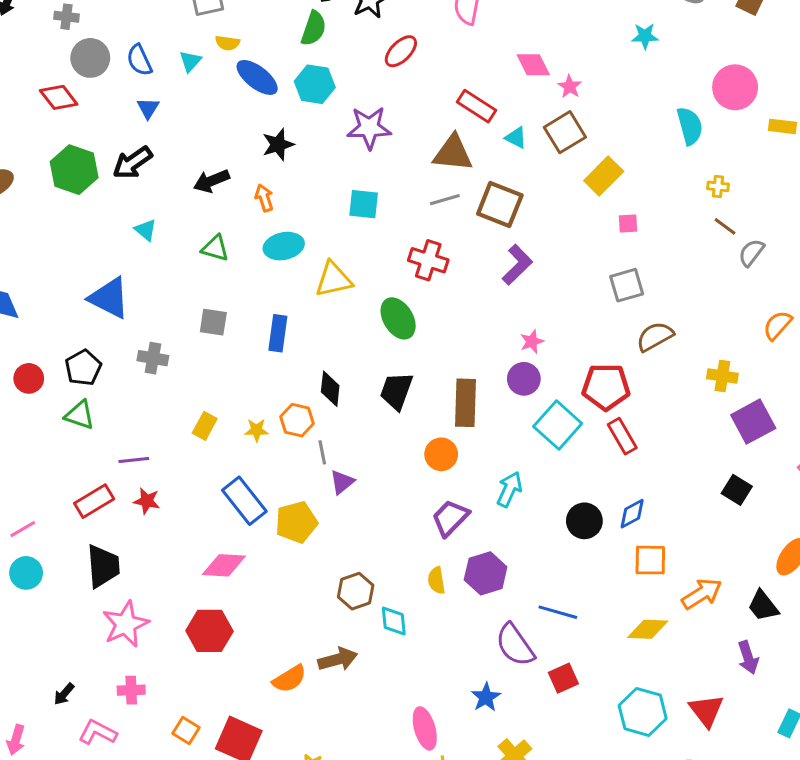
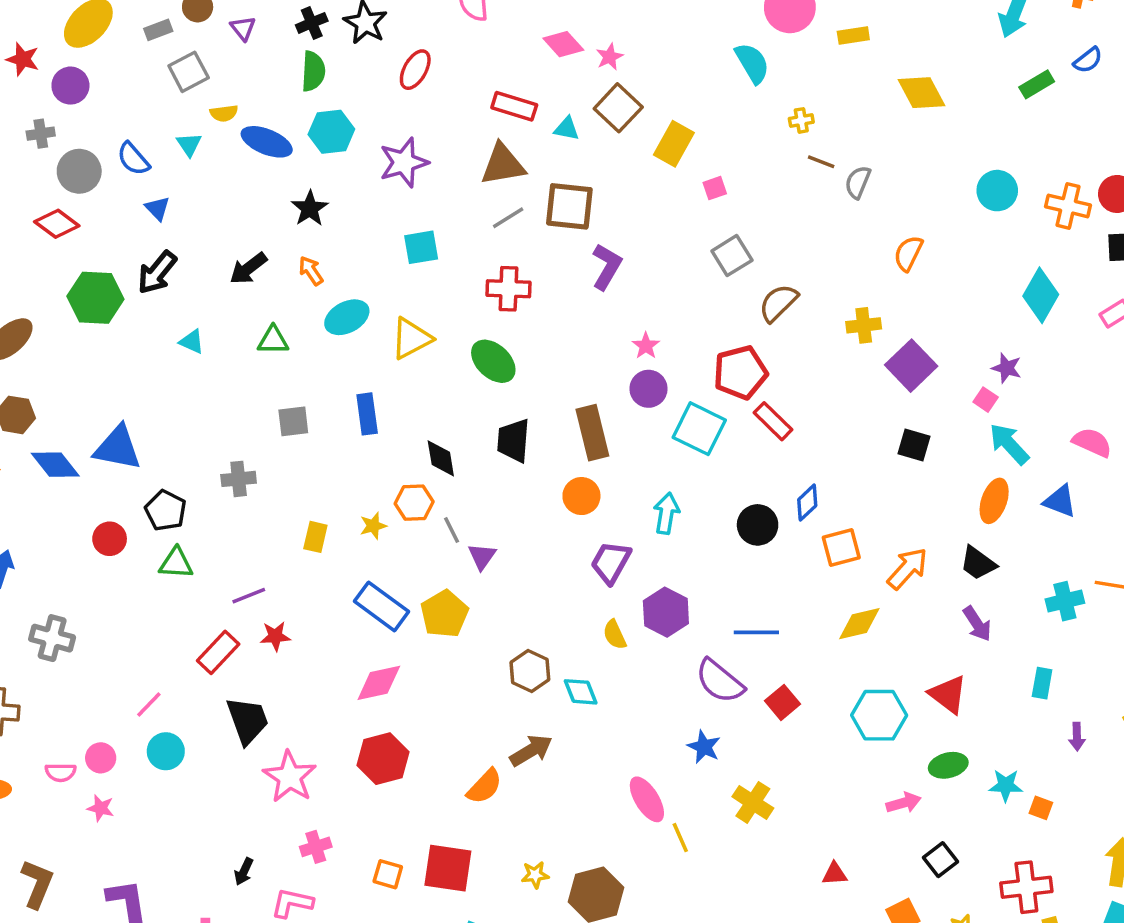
pink star: (570, 87) -> (610, 57), turned 30
blue triangle: (109, 298) -> (118, 448), moved

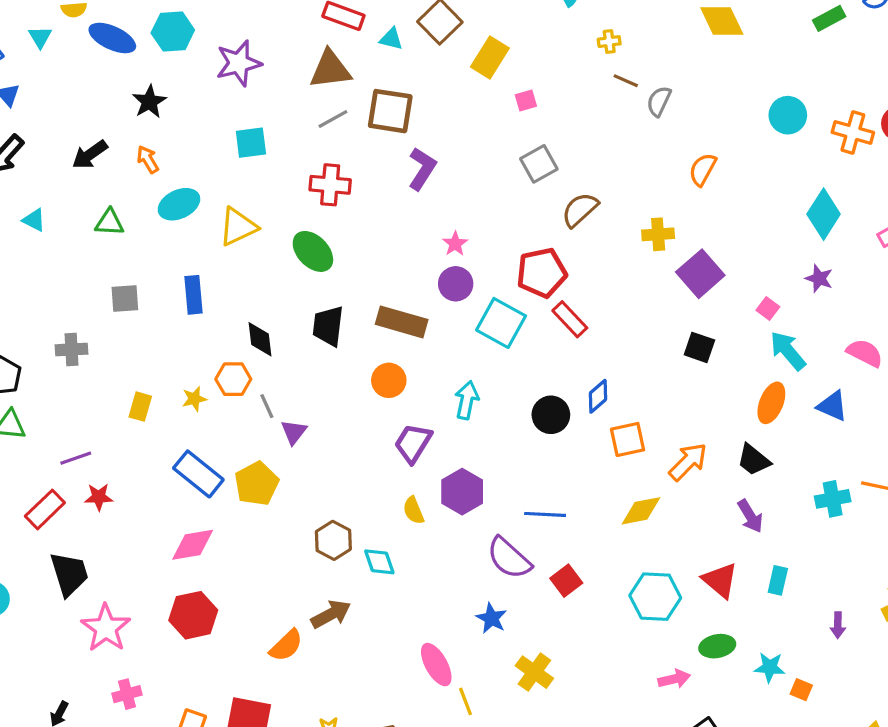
purple star: (1007, 368) -> (819, 279), moved
brown rectangle: (592, 433) -> (402, 322), turned -63
cyan rectangle: (1042, 683) -> (778, 580), moved

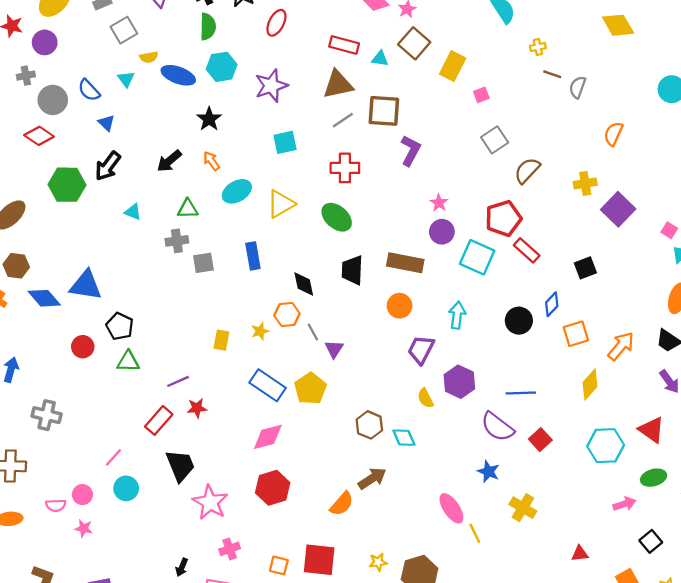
black square: (699, 347) -> (585, 268), moved, turned -35
gray cross: (71, 349) -> (177, 241), moved
yellow diamond: (641, 511) -> (590, 384), turned -32

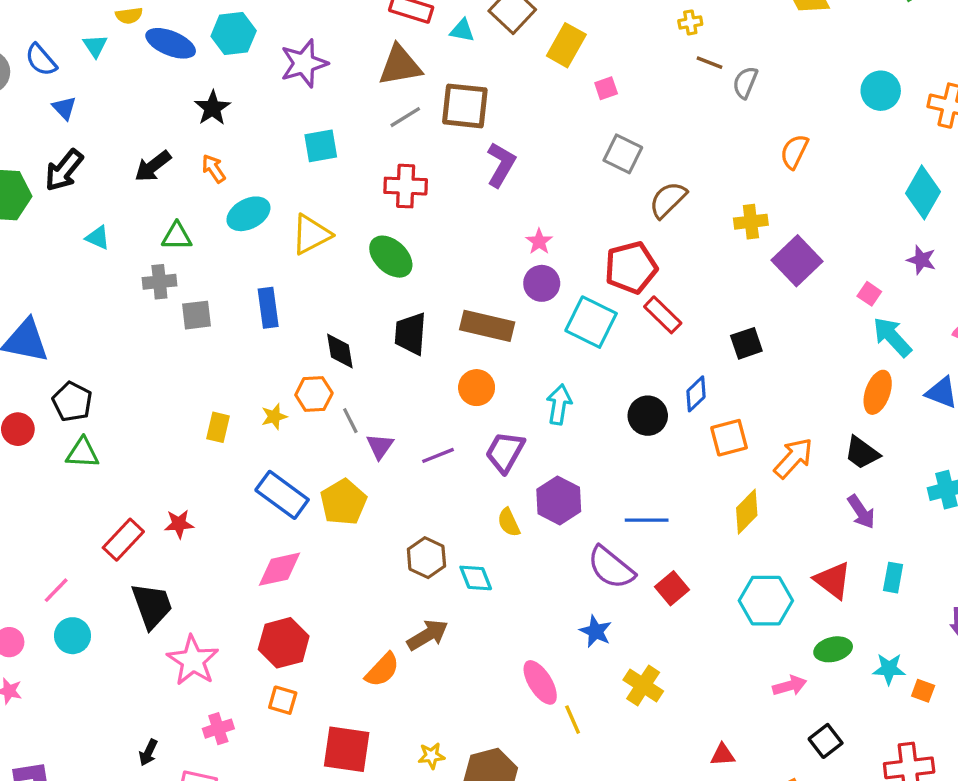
gray square: (495, 140) -> (623, 154), turned -32
purple line: (178, 381) -> (438, 455), moved
orange square: (279, 565) -> (283, 700), moved

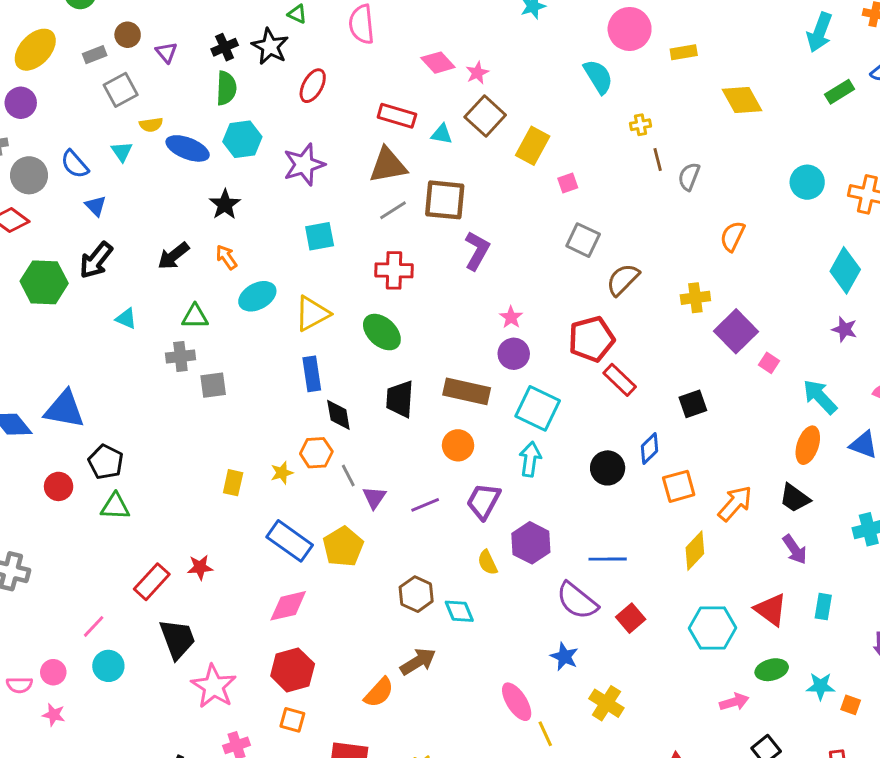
brown line: (710, 63) -> (658, 160), turned 55
pink square: (869, 294) -> (769, 363), moved
blue rectangle: (268, 308) -> (312, 374), moved
cyan square: (591, 322) -> (538, 408), moved

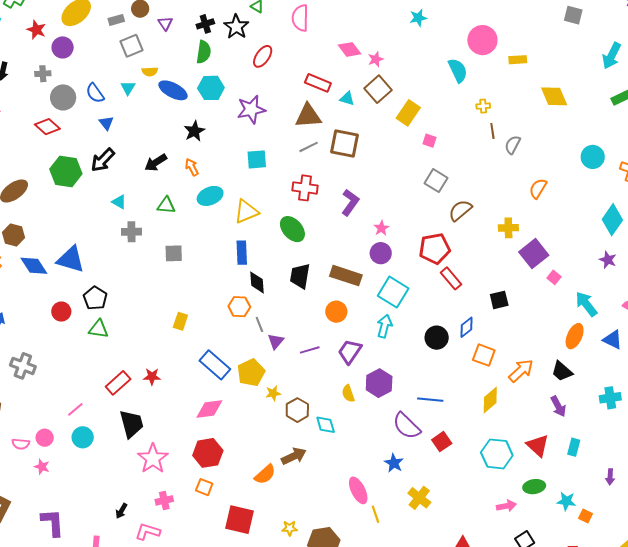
pink square: (568, 183) -> (430, 141), turned 32
purple L-shape: (477, 251) -> (350, 202), moved
gray cross: (180, 356) -> (131, 232), moved
yellow star: (282, 473) -> (273, 393), moved
orange square: (679, 486) -> (484, 355), turned 30

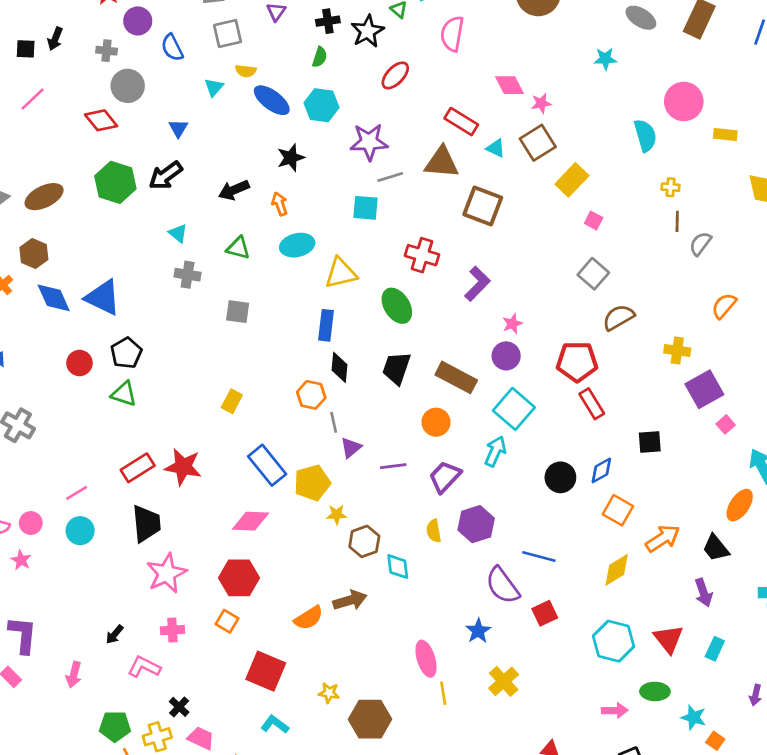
green semicircle: (204, 52) -> (320, 57), size x0.7
blue semicircle: (95, 93) -> (172, 48), moved
gray line: (309, 147) -> (390, 177), moved
red star: (152, 377) -> (183, 467), size x1.6

